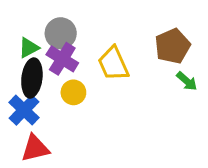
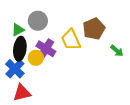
brown pentagon: (172, 46) -> (94, 29), moved
purple cross: (62, 59) -> (46, 49), moved
yellow circle: (73, 92) -> (36, 58), moved

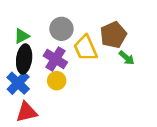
gray circle: (38, 21) -> (61, 29), moved
green arrow: (117, 51) -> (127, 58), moved
yellow circle: (36, 58) -> (57, 81), moved

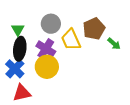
green triangle: (22, 36) -> (18, 30), turned -32
green arrow: (127, 58) -> (114, 44), moved
yellow circle: (57, 81) -> (47, 67), size x1.5

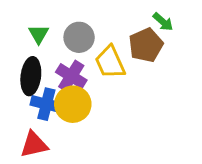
green triangle: (18, 30) -> (39, 34), moved
green arrow: (114, 44) -> (163, 22), moved
blue cross: (15, 69) -> (46, 104), moved, turned -30

